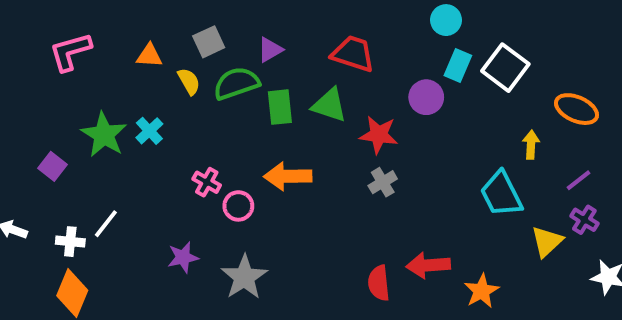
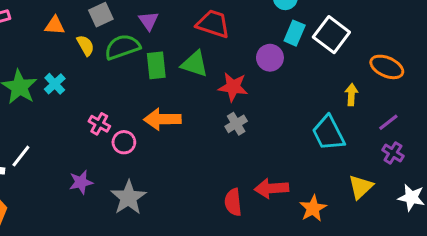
purple triangle: (270, 50) -> (149, 21), turned -35
yellow triangle: (547, 242) -> (361, 187), moved

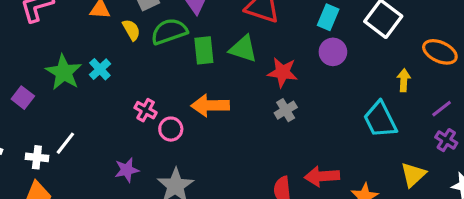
cyan rectangle: (295, 33) -> (328, 17), moved
purple circle: (270, 58) -> (333, 52), moved

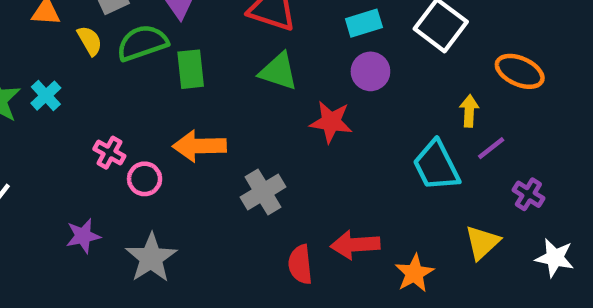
cyan rectangle: (328, 17) -> (364, 23), turned 50
green triangle: (243, 49) -> (278, 71), moved
red star: (283, 72) -> (331, 122), moved
purple line: (442, 109) -> (491, 148), moved
gray cross: (286, 110) -> (263, 192), moved, size x1.4

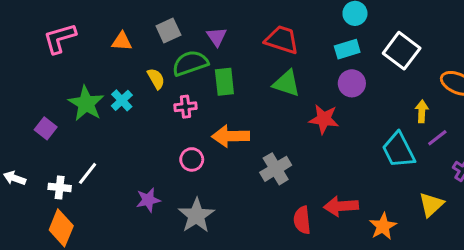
yellow semicircle: (90, 41) -> (156, 79), moved
pink cross: (109, 153) -> (186, 107), moved, turned -35

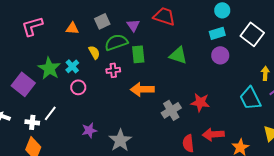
red trapezoid: (282, 40) -> (164, 16), moved
red star: (324, 119) -> (200, 102), moved
purple square: (46, 128) -> (23, 84), size x1.6
pink circle: (192, 159) -> (78, 87), moved

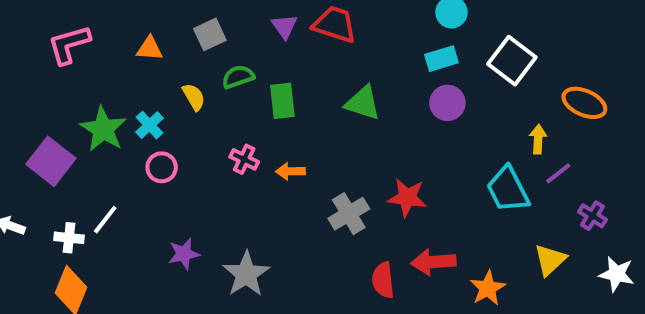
purple triangle: (133, 25) -> (284, 26), moved
green semicircle: (116, 42) -> (238, 77), size x0.7
pink cross: (113, 70) -> (244, 159), moved, turned 32
orange arrow: (142, 89) -> (290, 171), size x0.6

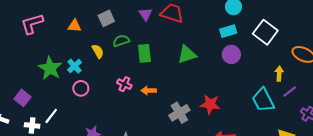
green triangle: (363, 103) -> (187, 54), turned -36
purple square: (51, 161) -> (23, 98), moved, size x0.7

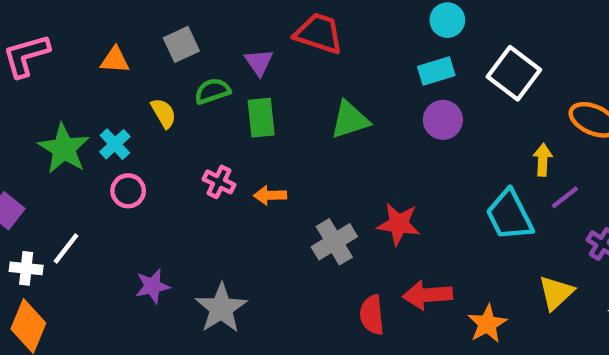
purple triangle: (145, 14) -> (259, 62), moved

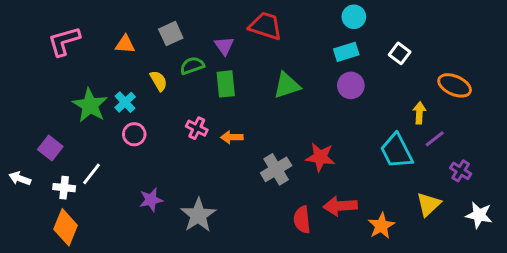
white square: (514, 73) -> (400, 53), size x0.6

